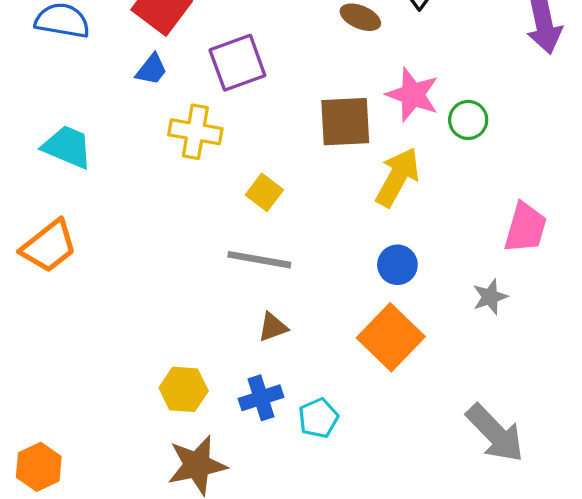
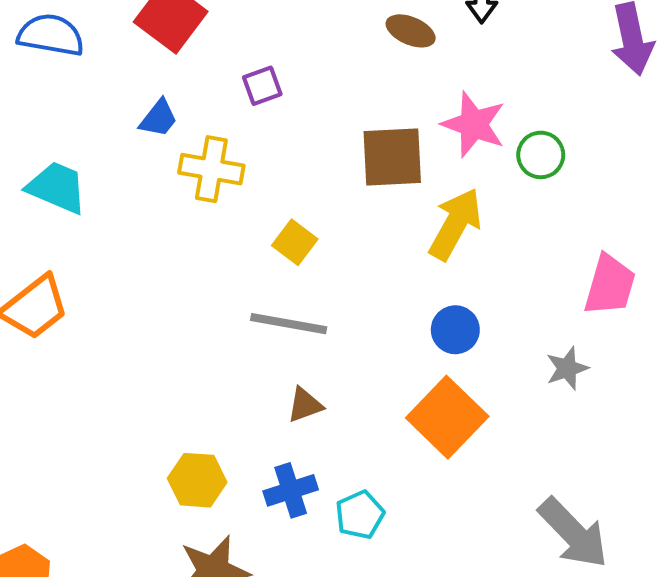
purple square: (237, 63) -> (262, 86), size x0.6
blue trapezoid: (152, 69) -> (159, 118), moved

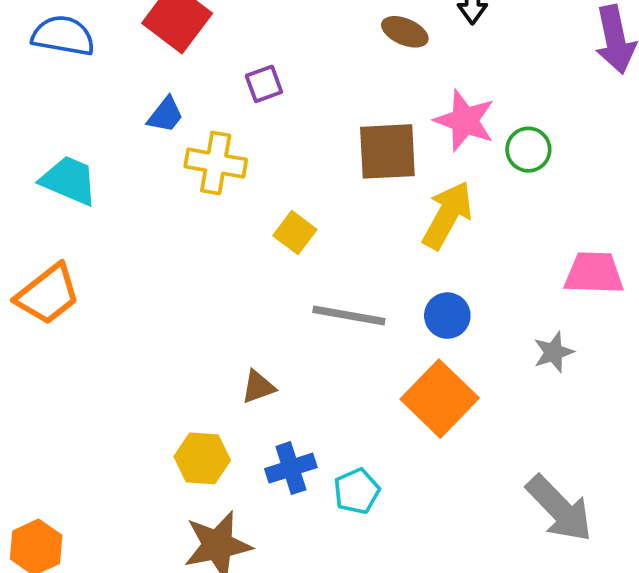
pink trapezoid: (610, 285) -> (594, 273), turned -104
gray line: (289, 324) -> (349, 316), moved
brown triangle: (305, 405) -> (258, 387), moved

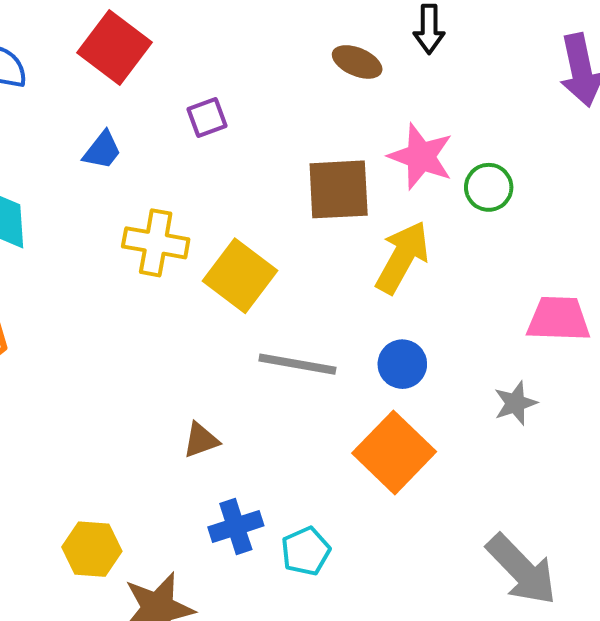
yellow cross: (216, 163) -> (156, 243), moved
yellow square: (295, 233) -> (240, 276), size x1.6
yellow hexagon: (202, 458) -> (92, 549), moved

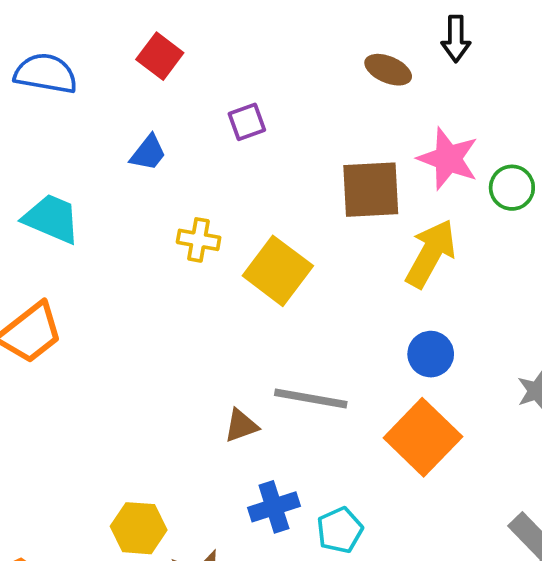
red square: (115, 48) -> (160, 56), size x0.7
yellow cross: (156, 243) -> (199, 240), size x0.7
gray line: (297, 364) -> (311, 399), moved

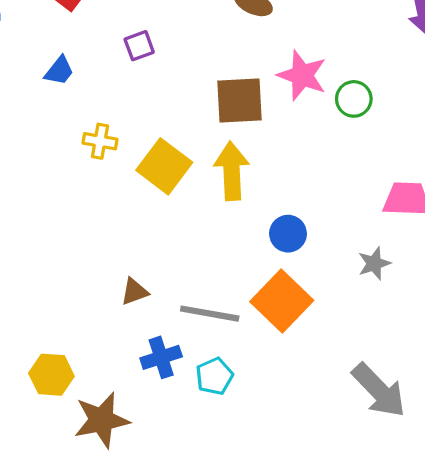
yellow arrow: (431, 253) -> (232, 171), moved, turned -32
gray line: (311, 399) -> (210, 314), moved

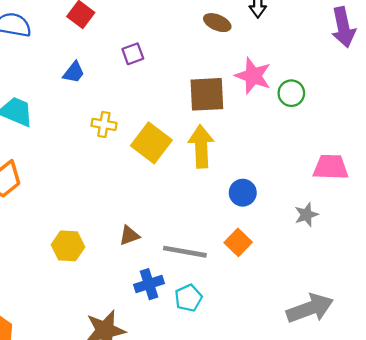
orange square: (282, 301) -> (238, 242), size x0.6
yellow hexagon: (51, 375) -> (68, 246), moved
gray arrow: (379, 390) -> (310, 308), turned -66

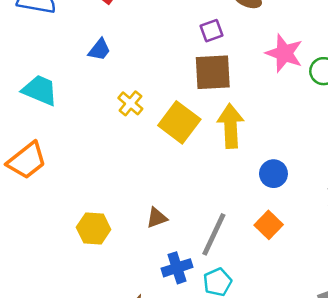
purple square: (133, 54) -> (212, 31), moved
brown square: (207, 94) -> (213, 72), moved
yellow cross: (104, 124) -> (130, 103), turned 30
gray line: (185, 252) -> (214, 234), turned -75

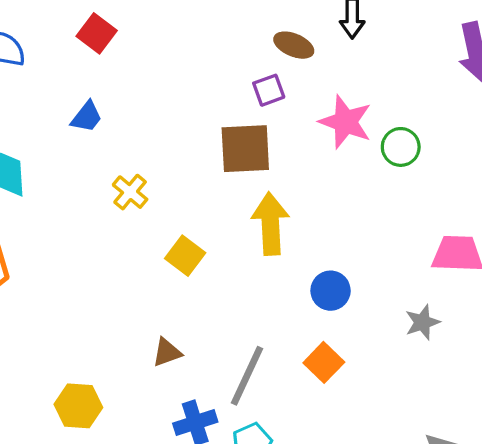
purple square: (212, 31) -> (269, 90), moved
yellow square: (179, 122) -> (185, 256), moved, size x0.7
yellow hexagon: (94, 228) -> (78, 406), moved

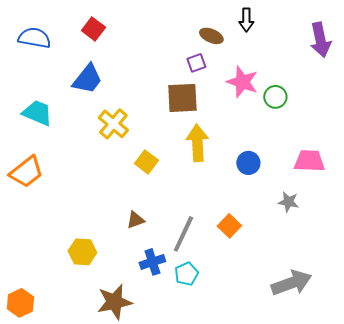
blue trapezoid: (87, 117) -> (87, 79), size x1.6
yellow cross: (130, 192) -> (113, 124), size x1.4
blue circle: (331, 291) -> (248, 163), moved
gray star: (422, 322) -> (288, 202), turned 30

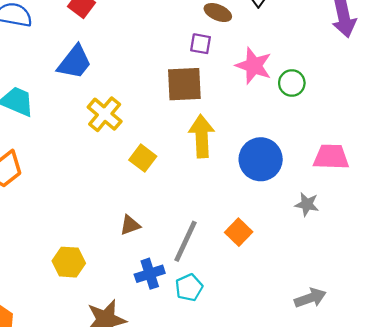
purple square: (196, 63) -> (201, 44), turned 30
blue circle: (248, 163) -> (261, 159), size x1.6
gray arrow: (291, 283) -> (310, 298), size x0.7

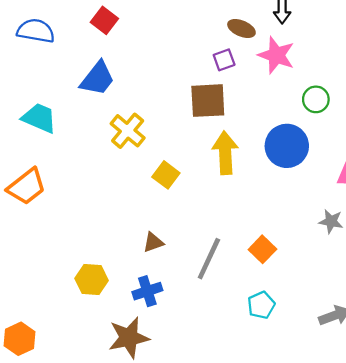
purple square: (201, 44) -> (224, 60), turned -30
pink star: (254, 66) -> (276, 55), moved
blue circle: (261, 159) -> (287, 146), moved
blue cross: (150, 274) -> (147, 291), moved
cyan pentagon: (189, 288) -> (261, 305), moved

